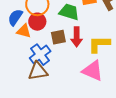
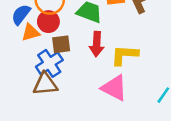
orange triangle: (24, 31) -> (31, 32), turned -35
brown square: (58, 37) -> (61, 44), moved

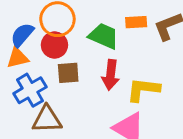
orange triangle: (31, 32) -> (18, 58), moved
blue cross: (49, 63) -> (30, 90), moved

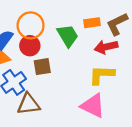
green trapezoid: (104, 36) -> (68, 36), turned 40
red arrow: (111, 75) -> (106, 47), moved, turned 75

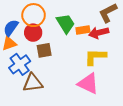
orange rectangle: (92, 23) -> (83, 30), moved

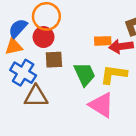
green trapezoid: (66, 23) -> (85, 74), moved
blue cross: (20, 64) -> (23, 73), turned -30

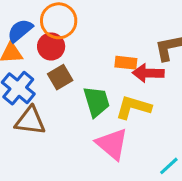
brown square: (54, 60) -> (60, 77), turned -36

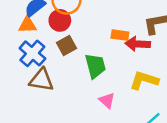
yellow L-shape: (133, 107) -> (144, 80), moved
pink triangle: (112, 144) -> (107, 100), size x0.6

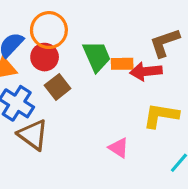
green trapezoid: (95, 66) -> (97, 56), moved
brown triangle: (41, 80) -> (33, 135), turned 36

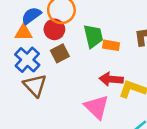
red arrow: (146, 71) -> (111, 79), moved
pink triangle: (119, 148) -> (97, 107), size x1.6

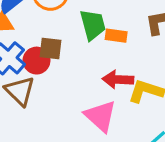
red circle: (54, 29) -> (36, 61), moved
brown square: (60, 53) -> (51, 49), turned 36

